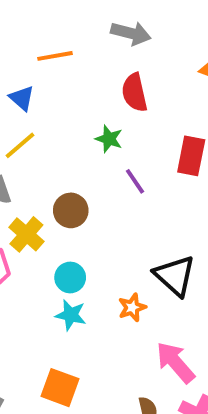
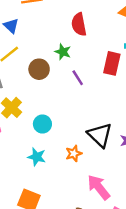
brown circle: (71, 210) -> (39, 69), moved
cyan circle: (70, 277) -> (42, 124), moved

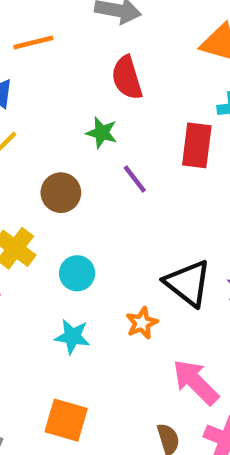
brown circle: (39, 69) -> (61, 193), moved

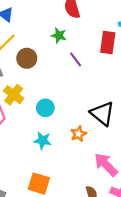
brown circle: (61, 193) -> (27, 58), moved

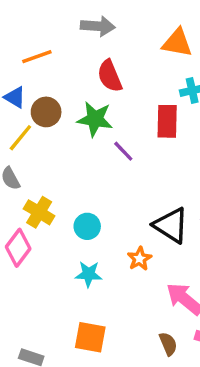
green star: (59, 35) -> (95, 119), size x1.5
brown circle: (27, 58) -> (46, 112), moved

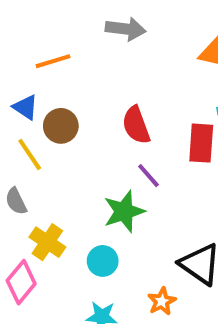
red semicircle: (110, 76) -> (136, 125), moved
green star: (95, 119) -> (124, 211), moved, turned -30
yellow line: (20, 138) -> (30, 154), turned -76

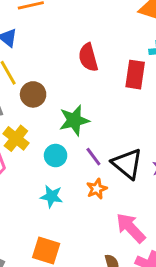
brown circle: (61, 126) -> (33, 94), moved
purple line: (149, 176) -> (93, 157), moved

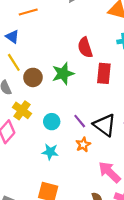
red semicircle: (88, 57) -> (85, 48), moved
red rectangle: (135, 75) -> (104, 73), moved
green star: (74, 120) -> (63, 74), moved

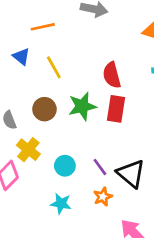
yellow line: (14, 62) -> (54, 67), moved
red rectangle: (104, 73) -> (116, 109), moved

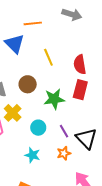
blue triangle: (21, 57) -> (15, 44), size x1.5
yellow line: (54, 67) -> (48, 57), moved
green star: (82, 106) -> (54, 99), moved

